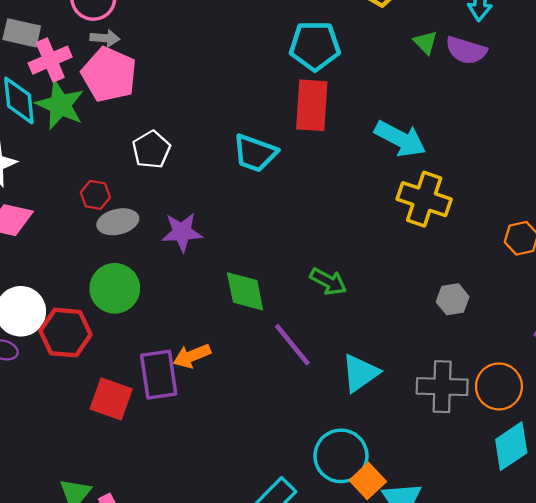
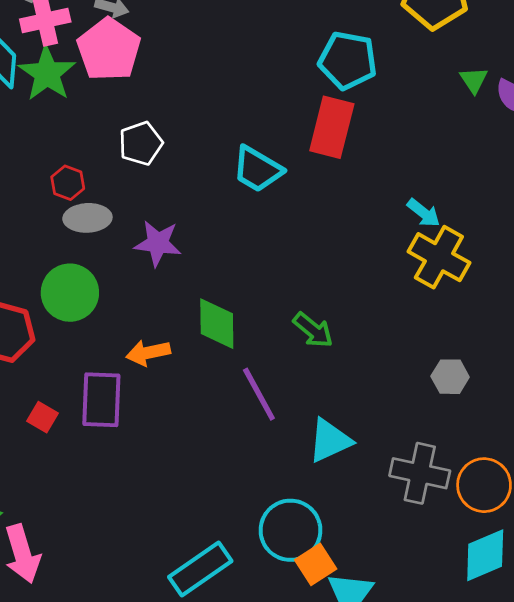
cyan arrow: (400, 139) -> (424, 213), moved, size x0.6
orange arrow: (192, 356) -> (148, 353), moved
red square: (111, 399) -> (42, 417), size x0.6

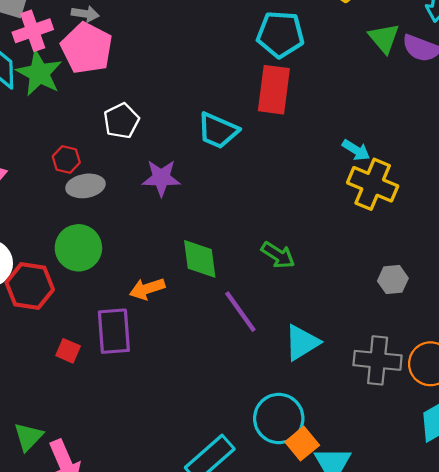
green triangle: (474, 80) -> (384, 38), size x1.4
purple star: (158, 243) -> (161, 178), moved

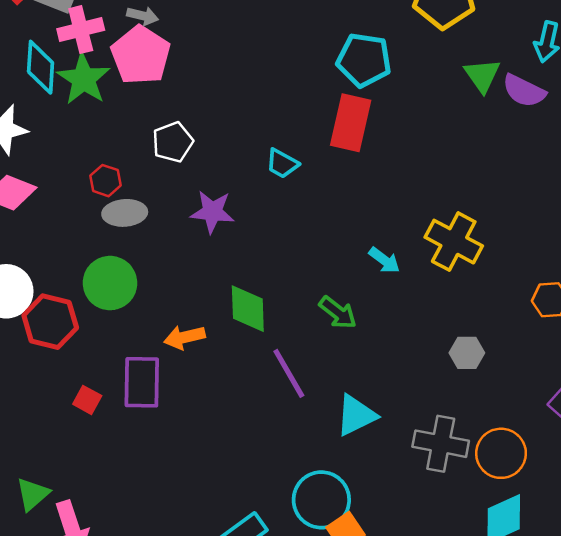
cyan trapezoid: (218, 131) -> (282, 164), size x0.7
cyan arrow: (356, 150) -> (384, 260), moved

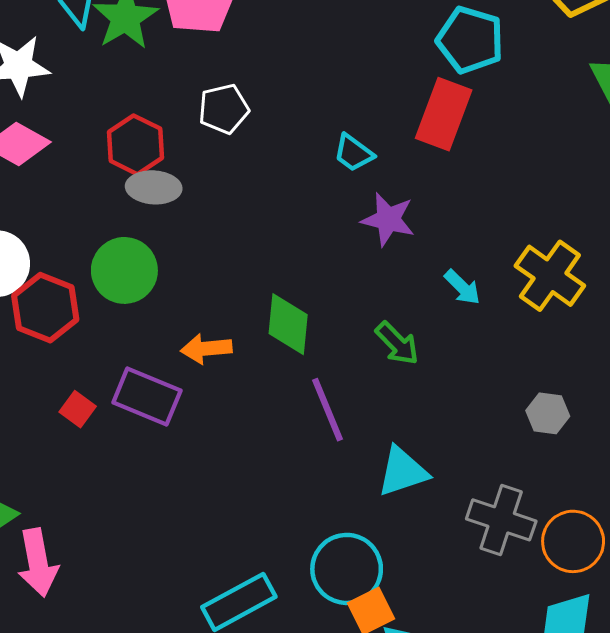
red hexagon: (105, 181) -> (135, 145), size x1.5
purple star: (212, 212) -> (388, 219), moved
purple rectangle: (142, 382) -> (147, 396), turned -76

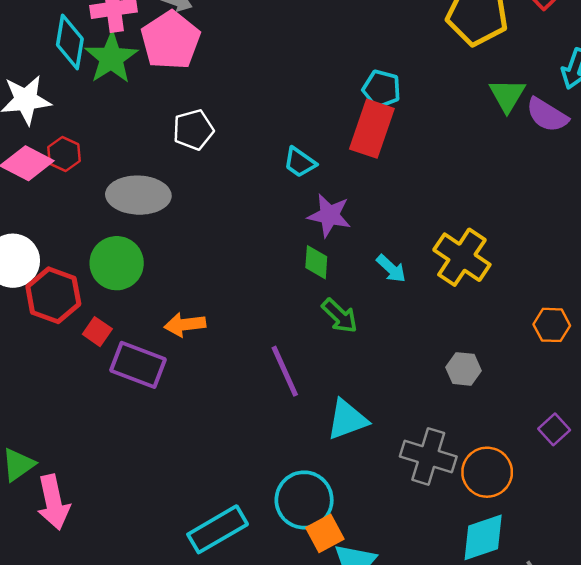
cyan pentagon: (470, 40) -> (382, 89), moved, size x0.7
red hexagon: (135, 145) -> (64, 154), moved, size x0.7
gray ellipse: (154, 187) -> (138, 195), size x1.4
green diamond: (288, 324) -> (316, 262), moved, size x0.7
red square: (78, 409) -> (97, 332), moved

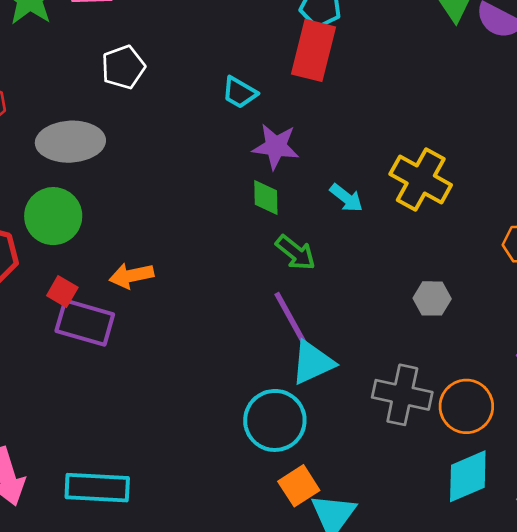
red square: (97, 332) -> (62, 291), moved
purple line: (285, 371) -> (290, 318), moved
cyan circle: (304, 500) -> (275, 420), moved
cyan rectangle: (218, 529) -> (97, 488), moved, turned 38

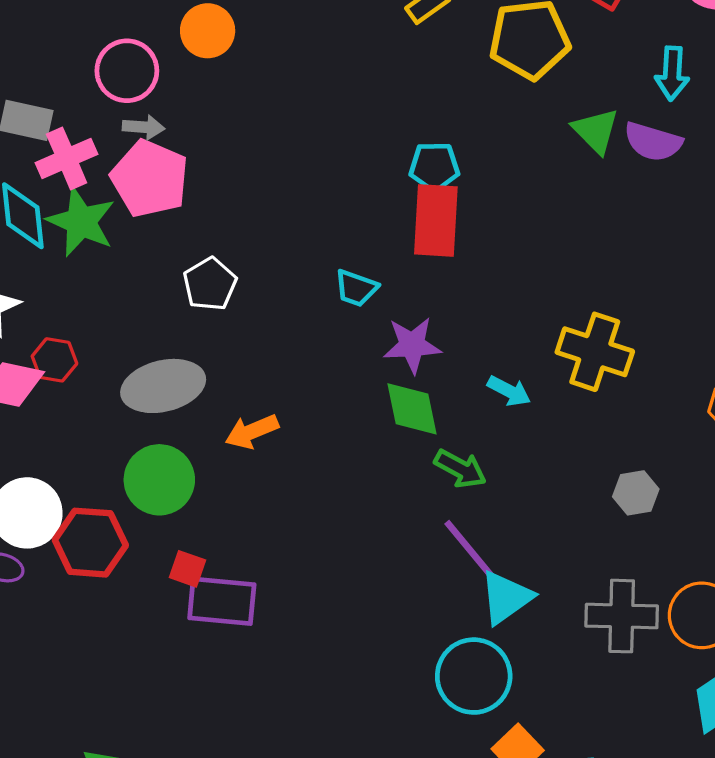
green diamond: (266, 198) -> (412, 409), size x1.4
orange arrow: (131, 276) -> (252, 431), moved

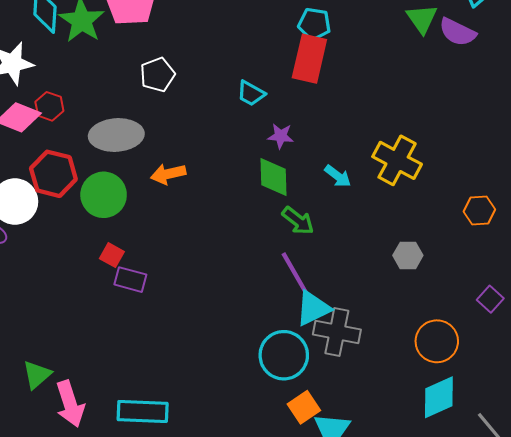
purple star: (412, 345) -> (281, 136), size x0.7
red hexagon: (90, 543) -> (53, 174), moved
purple rectangle: (222, 601) -> (130, 280), size x0.7
gray cross: (622, 616) -> (337, 332), moved

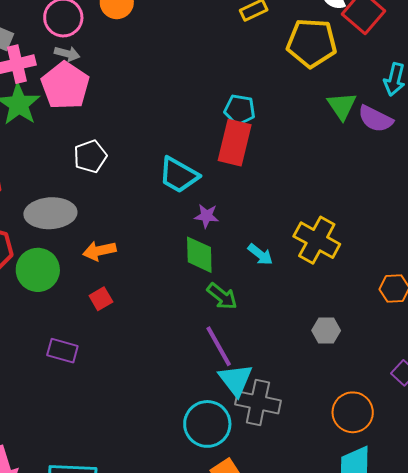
cyan trapezoid: (251, 93) -> (179, 175), size x1.5
red square: (112, 255) -> (101, 299), moved, turned 30
cyan triangle: (313, 308) -> (236, 380), turned -42

